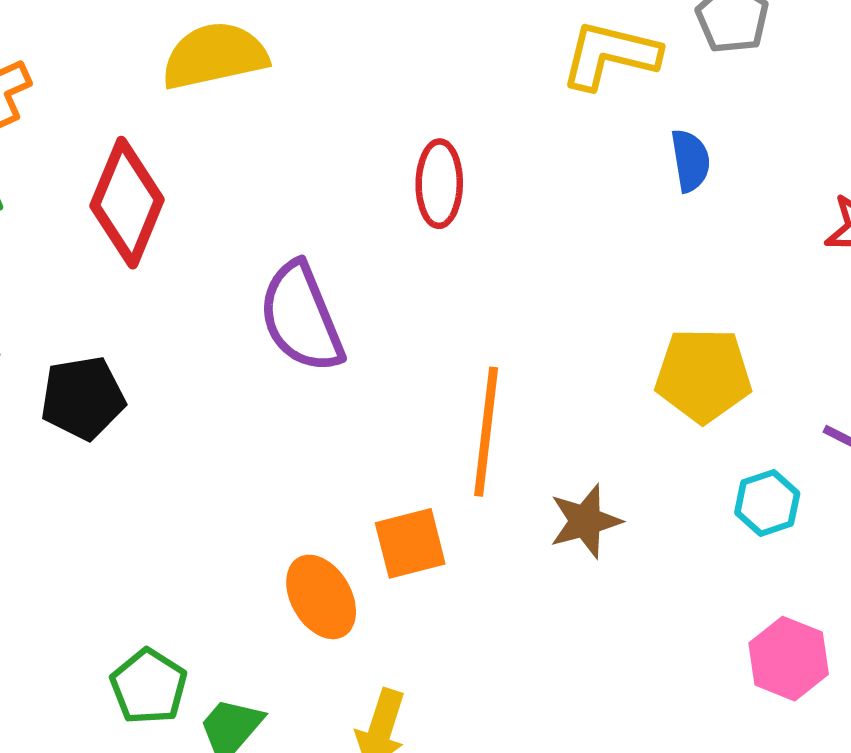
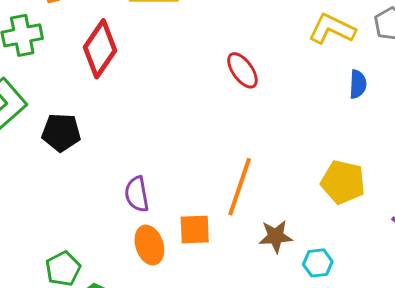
red ellipse: (439, 184) -> (242, 70), turned -48
purple semicircle: (301, 317) -> (137, 194), moved, size x0.7
cyan hexagon: (767, 503) -> (318, 263), moved

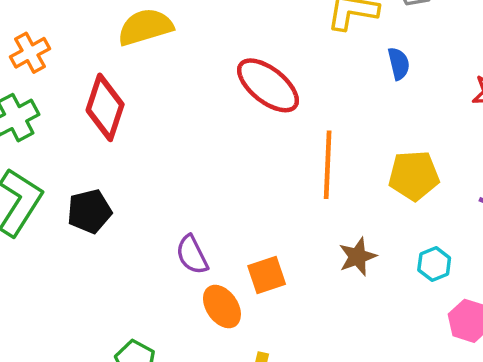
red ellipse: (242, 70) -> (268, 85), size x1.5
orange line: (240, 187) -> (328, 165), moved
cyan hexagon: (318, 263) -> (434, 264), moved

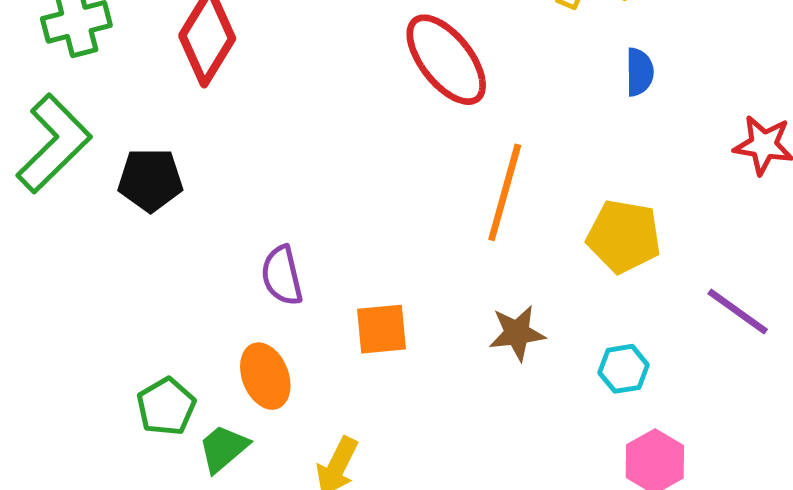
orange ellipse: (222, 307) -> (265, 376), moved

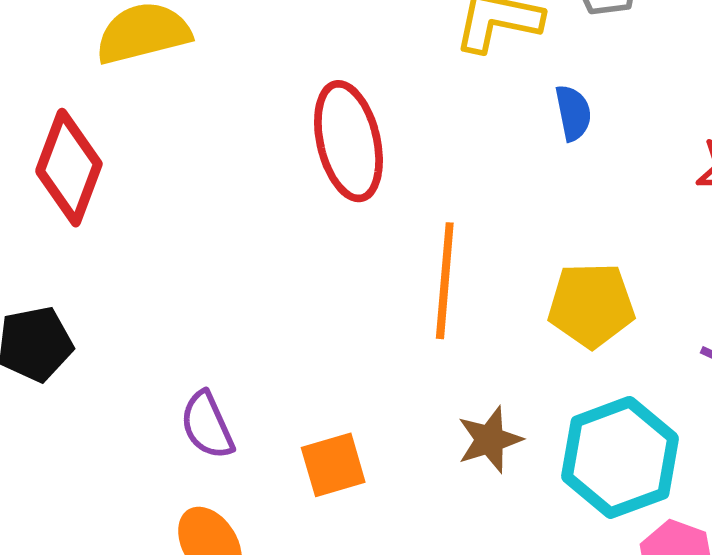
red ellipse: (446, 60) -> (348, 141), turned 36
cyan hexagon: (624, 369) -> (620, 457), size x2.0

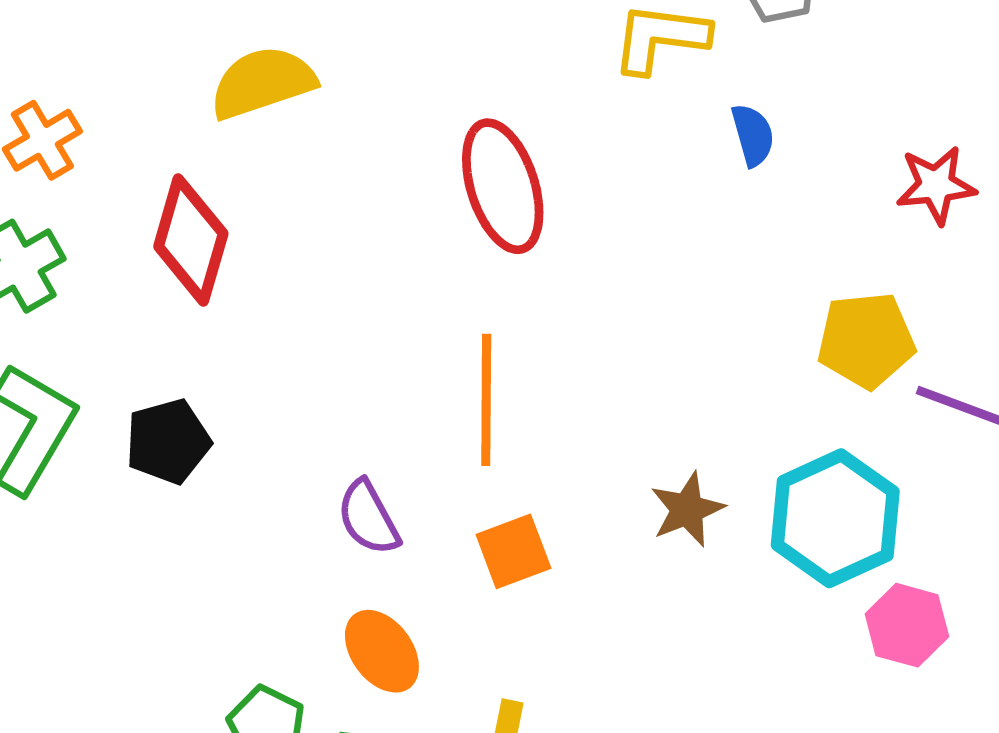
orange line: (445, 281) -> (486, 400), moved
yellow pentagon: (591, 305) -> (866, 340), moved

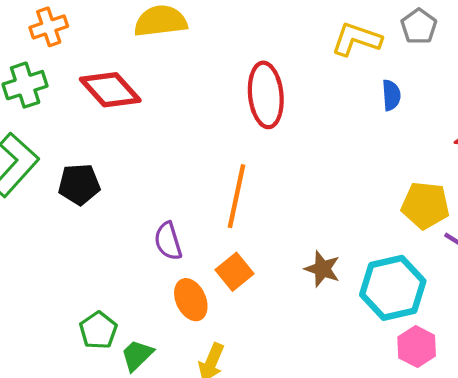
red diamond: (191, 240) -> (110, 90), turned -70
brown star: (687, 509) -> (322, 269), turned 30
orange square: (513, 551) -> (235, 272), turned -30
orange ellipse: (382, 651) -> (191, 300), moved

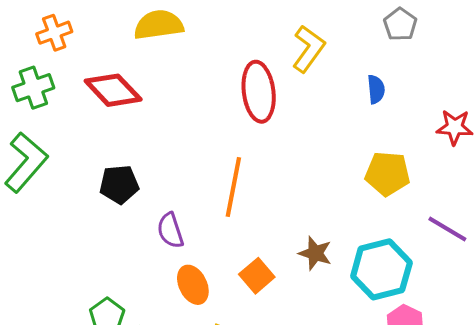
yellow L-shape: (356, 39) -> (308, 49), moved, turned 108
black pentagon: (79, 184) -> (119, 184), moved
yellow pentagon: (425, 205) -> (387, 174), moved
orange square: (235, 272) -> (257, 276), moved

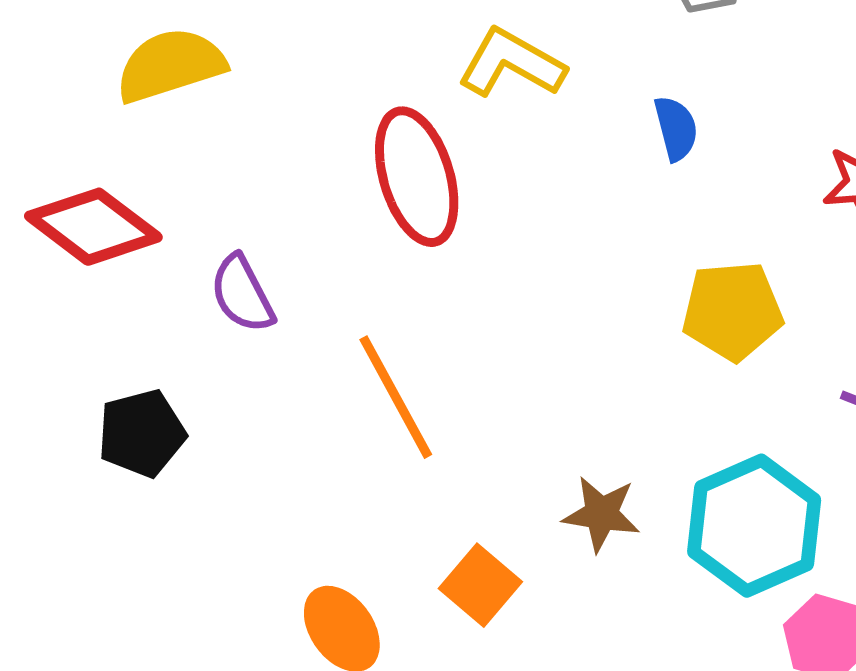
yellow L-shape: (308, 49) -> (511, 63), turned -87
orange line: (233, 187) -> (396, 397), turned -30
purple semicircle: (170, 230) -> (242, 294), moved

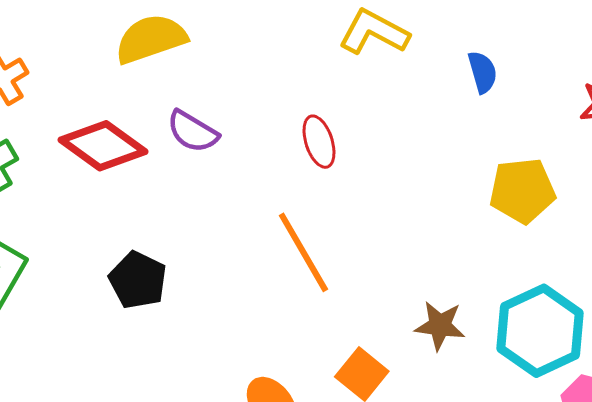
red ellipse: (417, 177) -> (319, 142), moved, size x0.6
purple semicircle: (242, 294) -> (193, 132), moved, turned -30
black pentagon: (142, 433) -> (138, 280), turned -30

